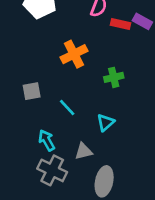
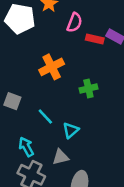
gray square: (32, 91) -> (12, 101), turned 30
cyan triangle: (105, 123) -> (71, 130), moved

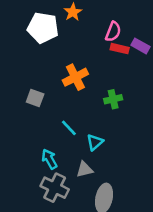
pink semicircle: (74, 23) -> (113, 32), moved
gray square: (12, 101) -> (35, 98), moved

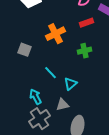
red rectangle: (120, 49) -> (86, 23), moved, turned -32
gray cross: (55, 188) -> (40, 119), turned 30

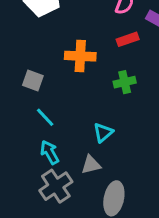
orange cross: (56, 34) -> (80, 56), turned 30
cyan line: (50, 73) -> (45, 117), moved

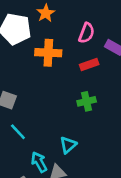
orange cross: (80, 56) -> (48, 53), moved
cyan arrow: (50, 152) -> (39, 162), moved

